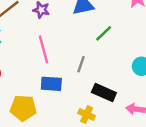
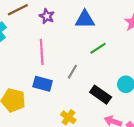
black rectangle: (104, 92) -> (101, 95), moved

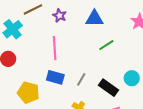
gray line: (72, 72) -> (81, 79), moved

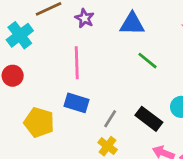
green line: (106, 45) -> (148, 61), turned 70
gray line: (81, 79) -> (110, 119), moved

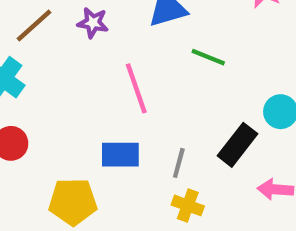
pink line: (77, 63) -> (136, 88), moved
black rectangle: (149, 119) -> (237, 145), turned -72

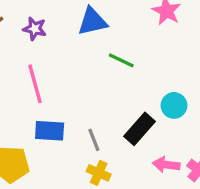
pink line: (136, 88) -> (35, 84), moved
gray line: (179, 163) -> (94, 140), turned -40

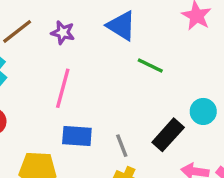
blue triangle: (92, 21) -> (121, 26), turned 44
pink line: (35, 84) -> (63, 88), turned 30

